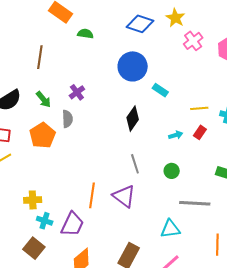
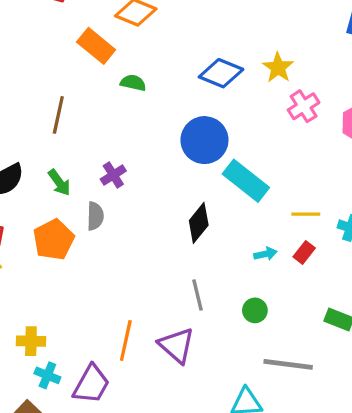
cyan rectangle: (160, 90) -> (246, 181), size x1.8

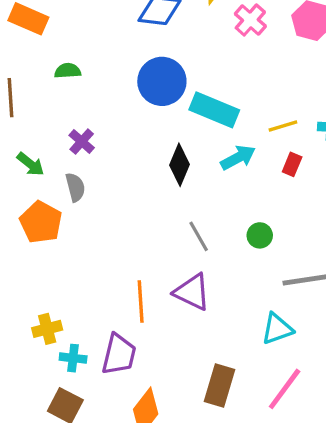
green semicircle: (133, 83) -> (68, 71), moved
cyan arrow: (265, 254) -> (238, 158), moved, size x1.5

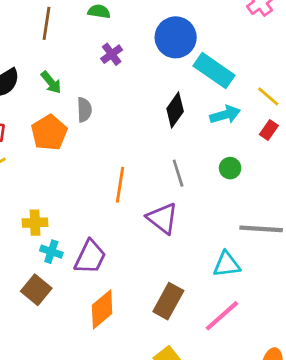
yellow line: (283, 126) -> (268, 96), turned 45
purple cross: (82, 142) -> (112, 54), moved
green circle: (260, 235) -> (230, 168), moved
orange line: (141, 301) -> (120, 185), moved

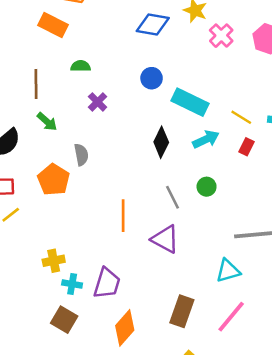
blue circle: (176, 37) -> (152, 78), size x0.6
green arrow: (51, 82) -> (47, 122), moved
green circle: (230, 168) -> (207, 187), moved

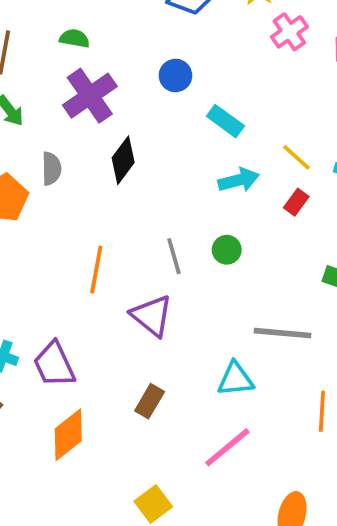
purple cross: (98, 102) -> (90, 96), size x1.8
cyan rectangle: (190, 102) -> (225, 121), size x0.7
black diamond: (161, 142) -> (123, 160), moved
purple trapezoid: (107, 283) -> (54, 364), turned 128
brown rectangle: (182, 311) -> (150, 401), moved, size x0.7

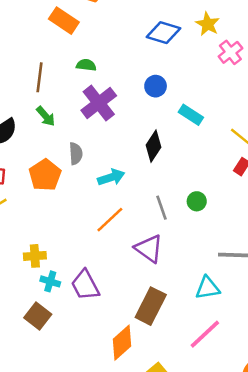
black diamond: (123, 160) -> (154, 146), moved
cyan arrow: (239, 180) -> (111, 177), moved
orange line: (96, 270) -> (110, 220), turned 40
brown rectangle: (150, 401) -> (151, 306), size x1.6
orange diamond: (68, 435) -> (122, 343), moved

